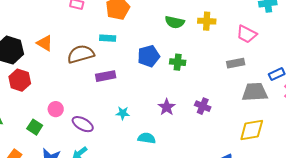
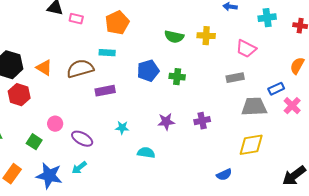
orange triangle: (45, 43) -> (44, 68), moved
purple cross: (203, 106) -> (202, 121), turned -35
purple star: (167, 107) -> (166, 122), turned 30

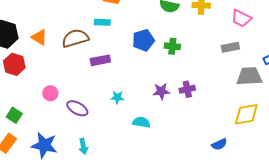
purple cross: (202, 121) -> (187, 89), moved
green square: (34, 142) -> (14, 115), moved
cyan arrow: (79, 168) -> (83, 146), moved, turned -63

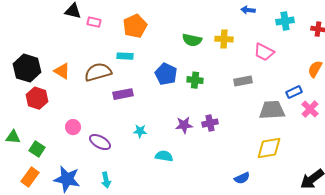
blue pentagon: (143, 40) -> (166, 74), turned -30
gray rectangle: (230, 47) -> (243, 81), moved

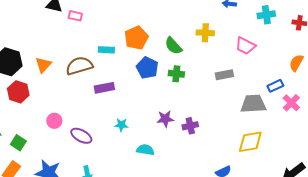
orange pentagon: (135, 26) -> (136, 38), moved
green semicircle: (192, 40) -> (173, 46), moved, turned 36
orange triangle: (62, 71) -> (43, 65), turned 42
purple cross: (210, 123) -> (190, 126), moved

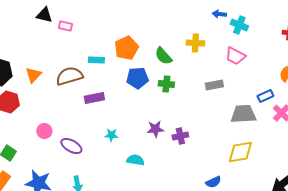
cyan cross: (266, 15) -> (239, 25), moved, turned 30
blue pentagon: (147, 68) -> (137, 78), turned -30

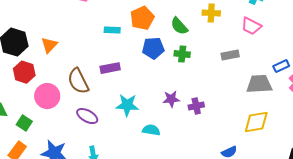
brown semicircle: (69, 76) -> (78, 81), moved, turned -100
pink circle: (44, 131) -> (47, 96), moved, size x1.6
cyan star: (111, 135) -> (127, 105), size x1.6

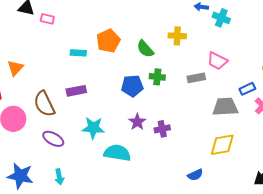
pink trapezoid: (251, 26) -> (217, 61), moved
blue pentagon: (153, 48) -> (132, 86), moved
green cross: (182, 54) -> (157, 77), moved
purple star: (171, 99) -> (137, 122), turned -30
cyan semicircle: (151, 130) -> (117, 153), size x1.5

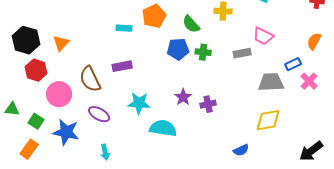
blue pentagon: (132, 86) -> (178, 49), moved
blue star: (20, 176) -> (66, 132), moved

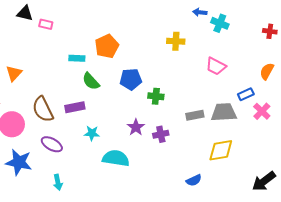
green semicircle: (191, 24) -> (91, 81), moved
green cross: (203, 52) -> (156, 96), moved
gray rectangle: (242, 53) -> (195, 115), moved
purple rectangle: (122, 66) -> (75, 107), moved
cyan star: (139, 103) -> (92, 133), size x0.7

